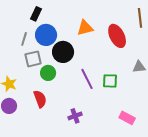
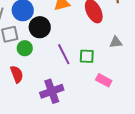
purple cross: (75, 116) -> (52, 91), size x1.6
pink rectangle: (127, 118) -> (104, 80), moved

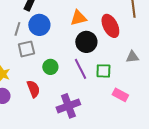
black circle: (40, 27) -> (86, 42), moved
green circle: (25, 48) -> (50, 67), moved

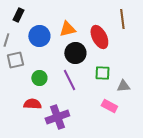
blue circle: (39, 25) -> (39, 36), moved
gray triangle: (132, 57) -> (123, 86), moved
green square: (103, 71) -> (102, 73), moved
red semicircle: (33, 89) -> (32, 104), moved, turned -66

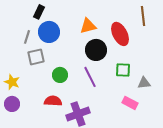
blue circle: (39, 36) -> (49, 32), moved

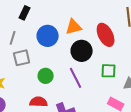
blue circle: (49, 32) -> (48, 36), moved

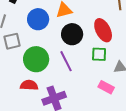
red ellipse: (106, 35) -> (103, 30), moved
green circle: (46, 76) -> (36, 59), size x1.6

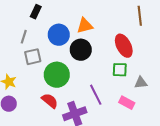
black circle: (72, 34) -> (81, 50), moved
purple line: (66, 61) -> (96, 95), moved
red semicircle: (29, 85) -> (50, 101), turned 36

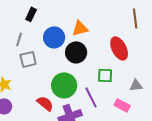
green square: (120, 70) -> (105, 75), moved
green circle: (57, 75) -> (64, 85), moved

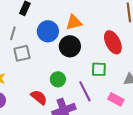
green circle: (64, 85) -> (58, 79), size x0.6

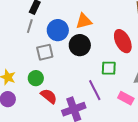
gray line: (13, 33) -> (30, 26), moved
gray square: (22, 53) -> (45, 52), moved
green circle: (58, 79) -> (36, 78), moved

